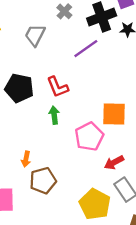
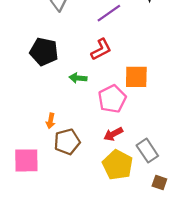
red L-shape: (58, 87) -> (101, 49), moved, turned -95
green arrow: (54, 115) -> (78, 78), turned -77
red arrow: (114, 162) -> (113, 134), moved

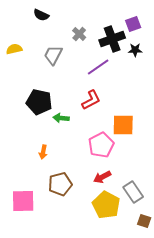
green arrow: (78, 78) -> (61, 118), moved
orange arrow: (51, 121) -> (43, 152), moved

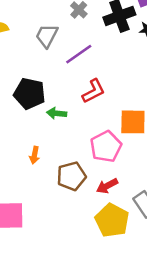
purple line: (98, 67) -> (79, 54), moved
brown pentagon: (60, 184) -> (71, 176), moved

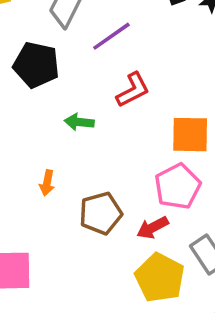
black pentagon: (30, 94) -> (36, 65), moved
pink pentagon: (106, 147) -> (178, 186), moved

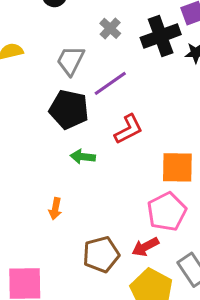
black pentagon: (36, 65) -> (69, 109), moved
brown pentagon: (101, 213) -> (101, 254), moved

